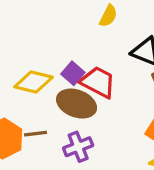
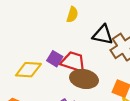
brown ellipse: (77, 104) -> (84, 79), moved

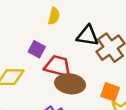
purple square: (55, 59) -> (37, 49), moved

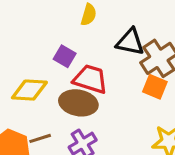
brown ellipse: (70, 84) -> (78, 103), moved
orange square: (110, 92) -> (155, 87), moved

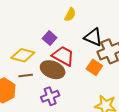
orange square: (155, 87) -> (94, 67), moved
brown line: (40, 138) -> (26, 75), moved

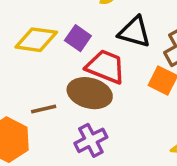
black triangle: (93, 37) -> (134, 32), moved
yellow diamond: (23, 55) -> (36, 40), moved

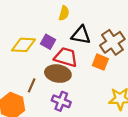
brown line: (44, 109) -> (32, 85), turned -48
purple cross: (91, 140) -> (61, 101), turned -36

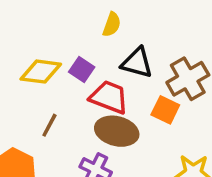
brown ellipse: (58, 74) -> (117, 131), moved
brown line: (32, 85) -> (49, 125), moved

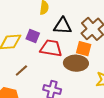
brown line: (49, 125) -> (21, 70), turned 32
brown ellipse: (117, 131) -> (76, 63), moved

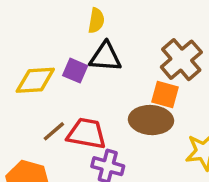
black triangle: (62, 26) -> (105, 57), moved
red trapezoid: (51, 48) -> (87, 133), moved

